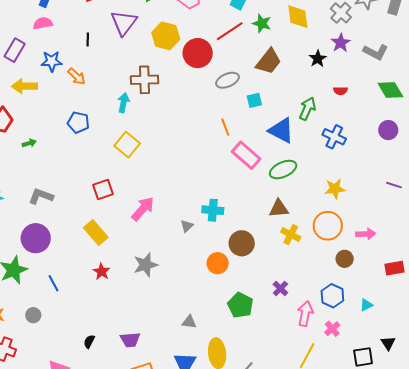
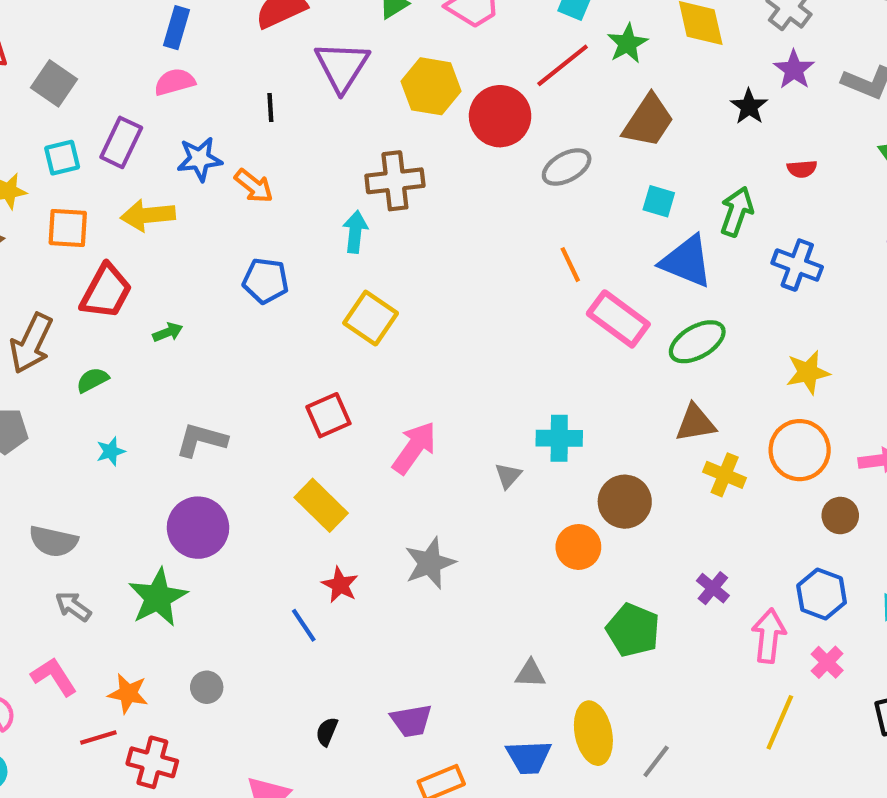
green star: (262, 23) -> (627, 43), turned 30
cyan square: (254, 100) -> (659, 201), moved, turned 35
blue line: (53, 283) -> (304, 625), moved

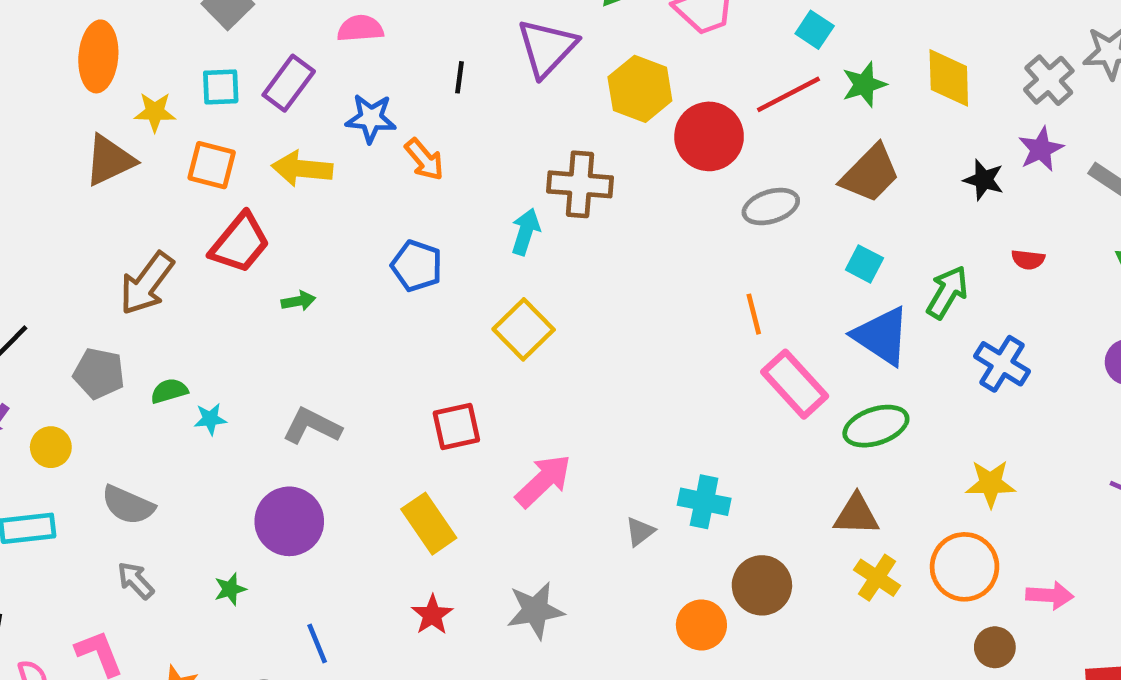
black star: (749, 107) -> (984, 180), turned -30
green semicircle: (92, 380) -> (169, 391), moved
green star: (158, 597) -> (230, 589), size x0.5
blue line: (304, 625) -> (317, 643), moved

